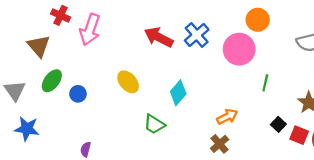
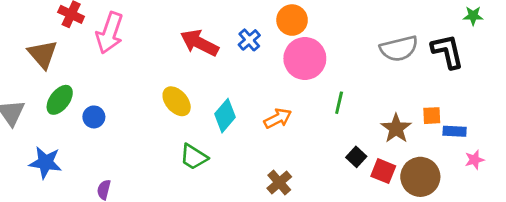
orange circle: (258, 20) -> (292, 20), moved
blue cross: (197, 35) -> (249, 40), size x0.7
yellow ellipse: (128, 82) -> (177, 101), moved
orange arrow: (227, 117) -> (278, 118), moved
blue star: (27, 129) -> (45, 163), moved

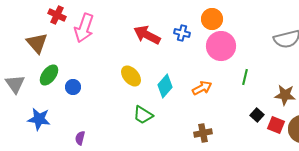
blue cross: (249, 40) -> (182, 33), turned -35
brown star: (396, 128) -> (285, 95), turned -30
brown cross: (279, 183) -> (203, 133), turned 30

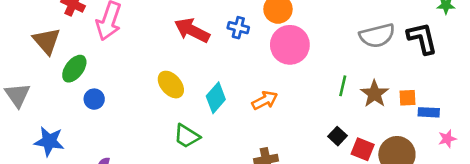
green ellipse: (49, 75) -> (74, 69), moved
green line: (245, 77) -> (343, 86), moved
brown star: (285, 95) -> (375, 94), moved, turned 30

